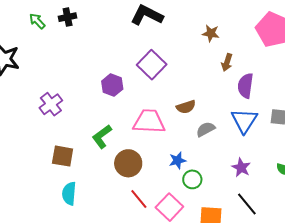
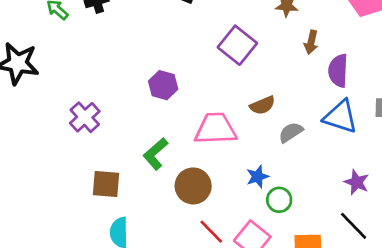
purple square: (152, 65) -> (237, 45), moved
blue triangle: (244, 121) -> (341, 117), turned -40
purple star: (241, 168) -> (357, 182), moved

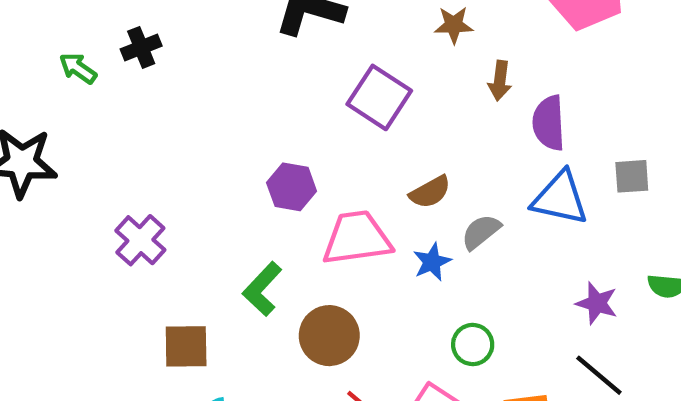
purple hexagon: (163, 85) -> (292, 187), moved
blue star: (258, 177) -> (432, 262), moved

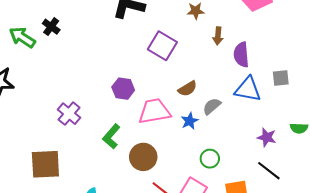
black cross: (141, 47) -> (51, 27), turned -30
green arrow: (78, 68) -> (22, 37), size x1.5
purple cross: (140, 240) -> (69, 114), moved
brown square: (186, 346) -> (45, 164), moved, size x1.4

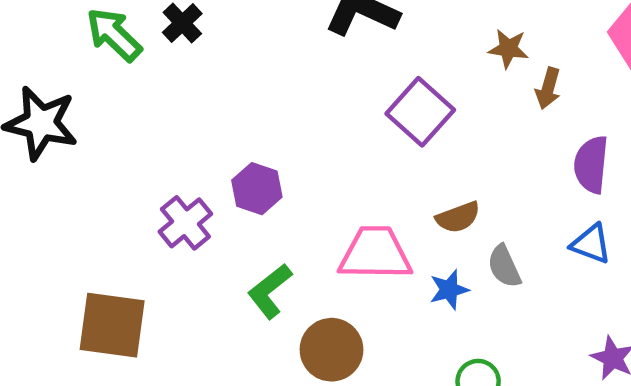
brown arrow: (218, 36) -> (548, 88), moved
purple hexagon: (123, 89) -> (257, 189), moved
blue triangle: (248, 89) -> (591, 244), size x0.7
gray semicircle: (212, 106) -> (504, 266), turned -84

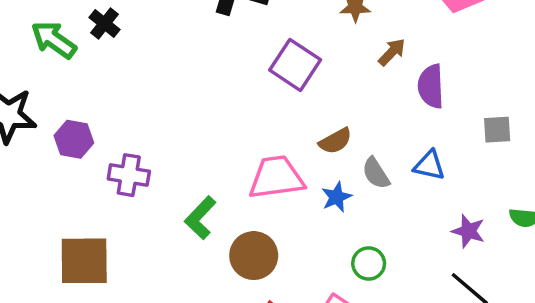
brown arrow: (548, 88) -> (392, 52), moved, turned -144
purple hexagon: (257, 189) -> (74, 139), moved
purple cross: (185, 223) -> (129, 175), turned -33
blue triangle: (591, 244) -> (429, 165), moved

